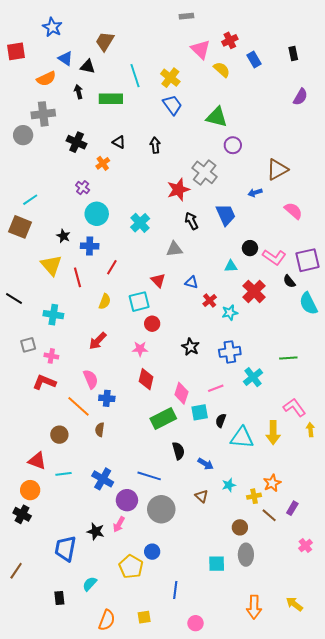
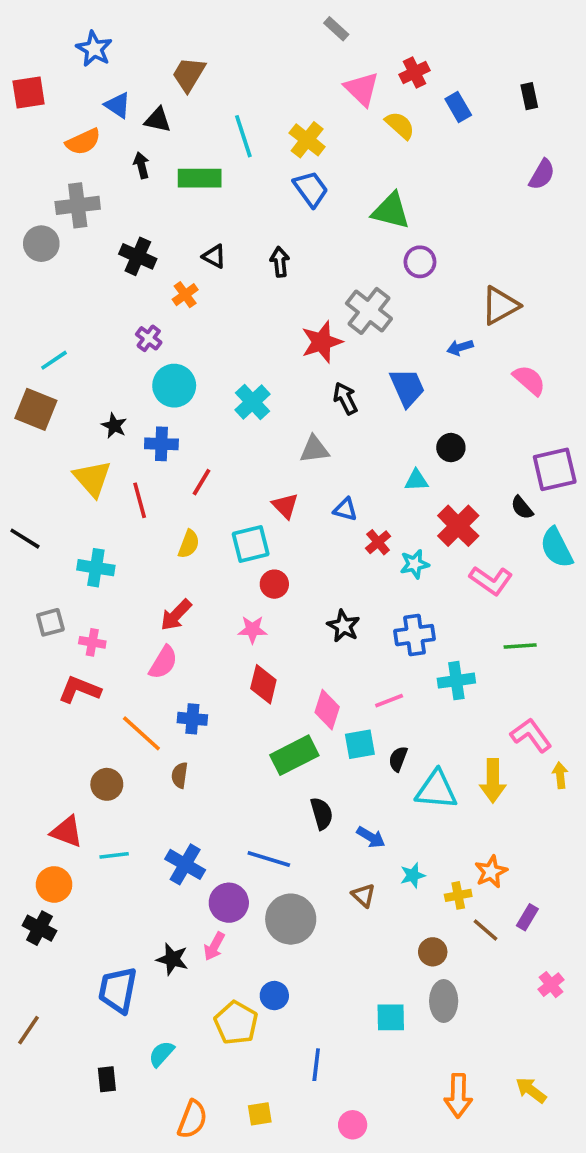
gray rectangle: (186, 16) -> (336, 29), turned 48
pink L-shape: (274, 257) -> (491, 580), moved
cyan cross: (253, 377) -> (456, 681), turned 30
pink semicircle: (91, 379) -> (163, 662), moved, turned 54

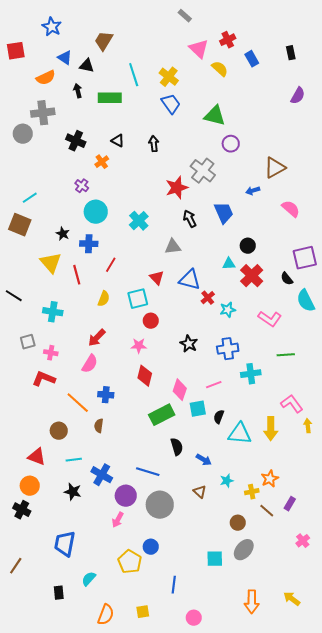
blue triangle: (345, 509) -> (190, 280), size x1.6
red cross: (458, 526) -> (252, 276), moved
cyan line: (114, 855) -> (74, 460), moved
black star: (172, 959) -> (73, 492), moved
gray ellipse: (444, 1001) -> (244, 550), turned 40

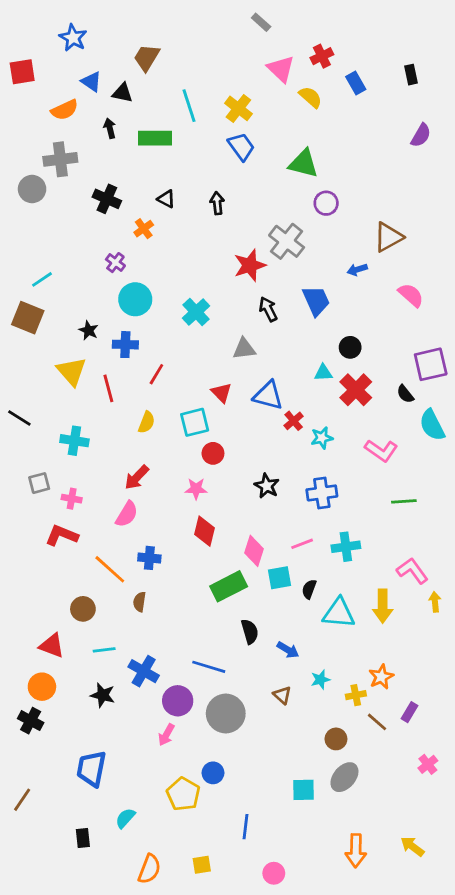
cyan cross: (251, 374) -> (346, 547), moved

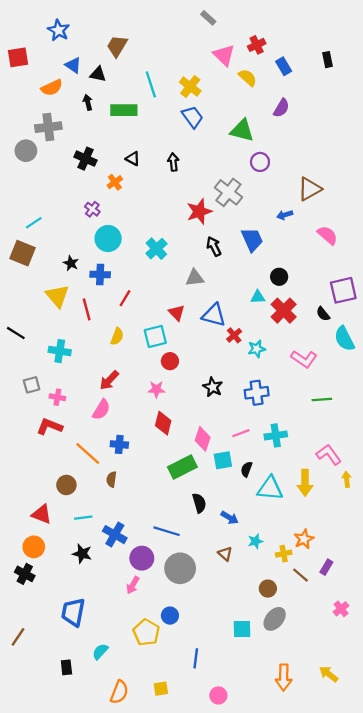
purple semicircle: (421, 135) -> (281, 108), moved

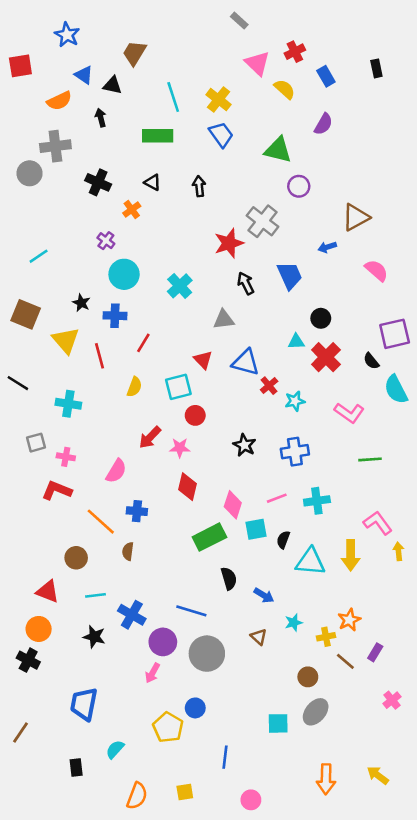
green rectangle: (124, 110) -> (158, 136), moved
brown square: (23, 253) -> (26, 314), moved
red arrow: (109, 380) -> (150, 437), moved

